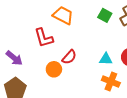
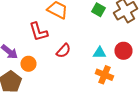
orange circle: (54, 69) -> (28, 64), moved

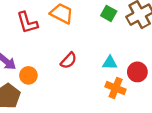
red L-shape: (38, 32) -> (27, 23), moved
red circle: (123, 51) -> (137, 72), moved

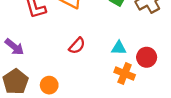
orange circle: (28, 75) -> (49, 85), moved

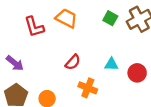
orange cross: (125, 73) -> (88, 88), moved

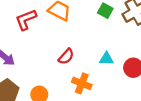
red L-shape: (34, 27) -> (26, 20), turned 85

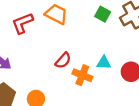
orange cross: (82, 83) -> (82, 75), moved

